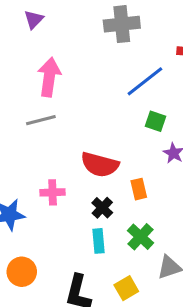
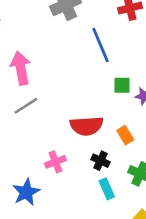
blue line: (145, 81) -> (100, 45), turned -56
green square: (156, 121) -> (122, 85), moved

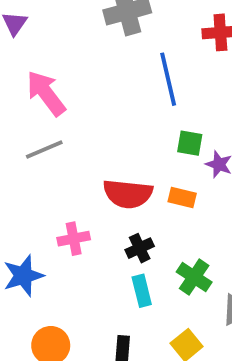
pink arrow: (21, 68) -> (46, 93), turned -36
orange rectangle: (125, 135) -> (182, 197), moved, turned -54
black cross: (100, 161) -> (140, 248), turned 30

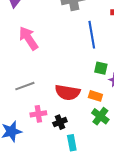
gray line: (44, 149) -> (25, 86), moved
black cross: (140, 248) -> (60, 122), moved
green cross: (194, 277) -> (100, 116), moved

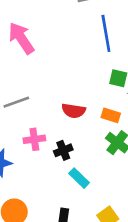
red semicircle: (68, 92) -> (73, 111), size x0.7
cyan rectangle: (72, 143) -> (79, 178), turned -35

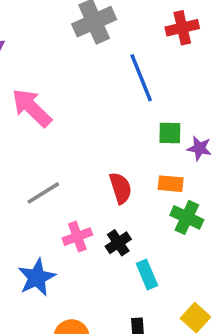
red semicircle: (73, 111) -> (121, 188), turned -105
cyan rectangle: (79, 178) -> (147, 275), turned 35

